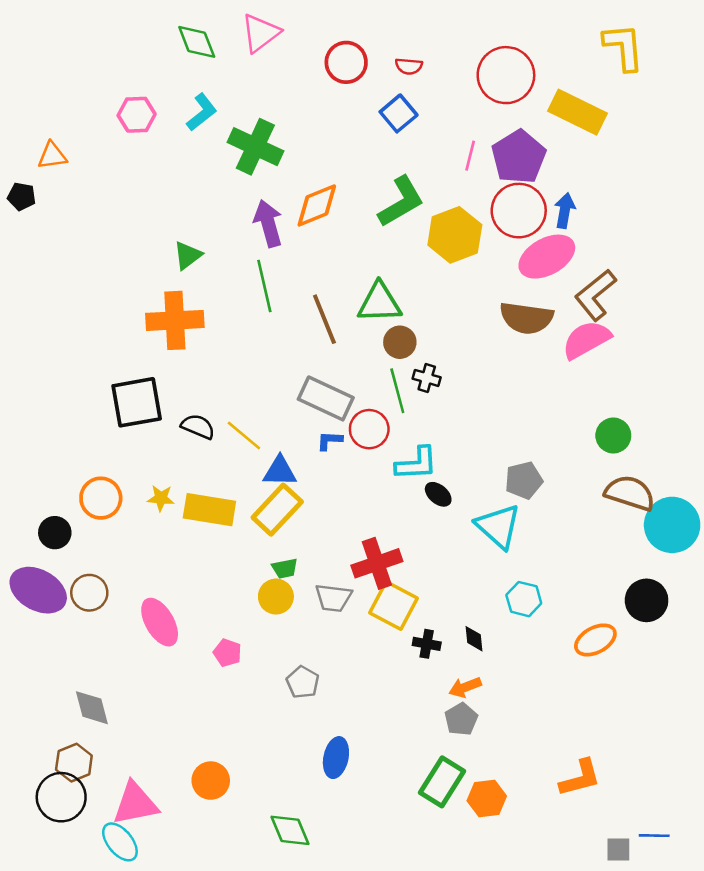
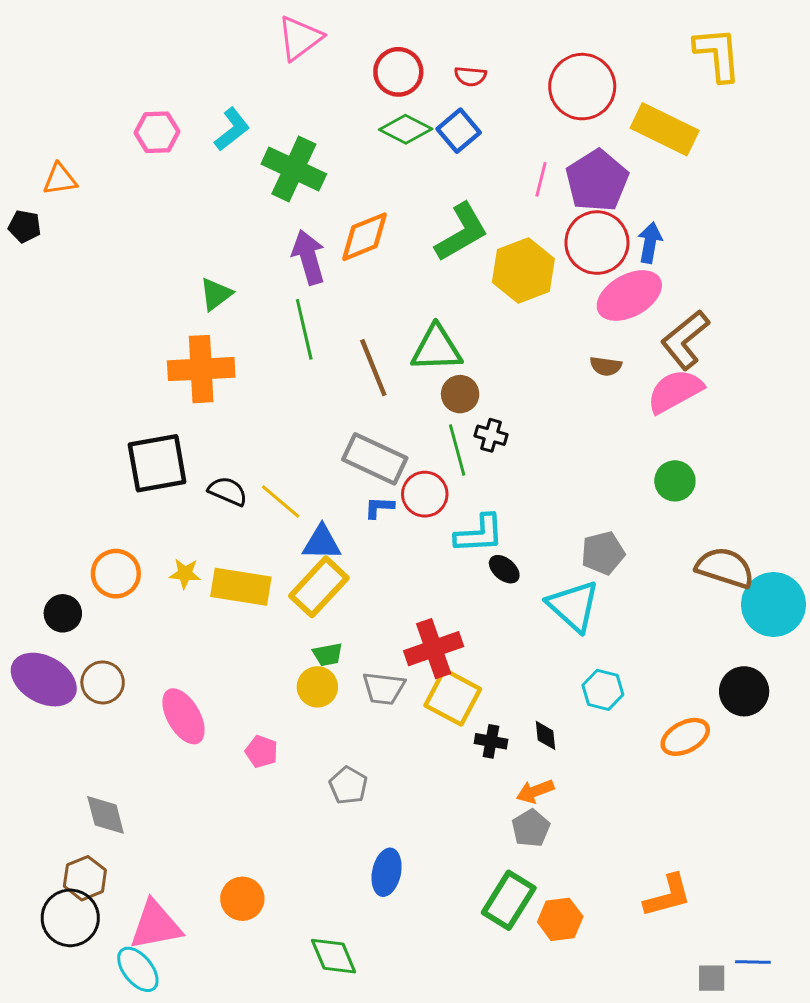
green diamond: (197, 42) -> (406, 129), moved, turned -42
brown semicircle: (526, 318) -> (606, 366), size x0.5
green circle: (613, 436) -> (675, 481), moved

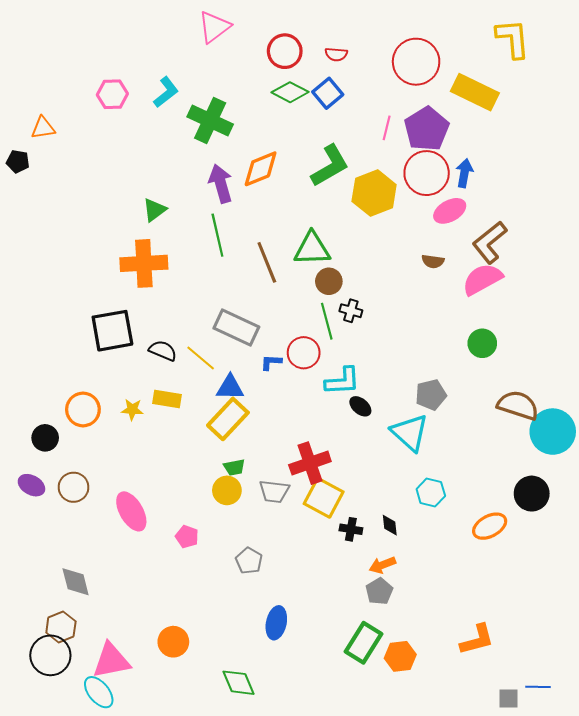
pink ellipse: (629, 296) -> (450, 211), size x0.7
gray rectangle: (375, 459) -> (236, 328), moved
yellow rectangle: (241, 587) -> (167, 399), moved, size x0.7
purple ellipse: (44, 680) -> (31, 485), size x0.6

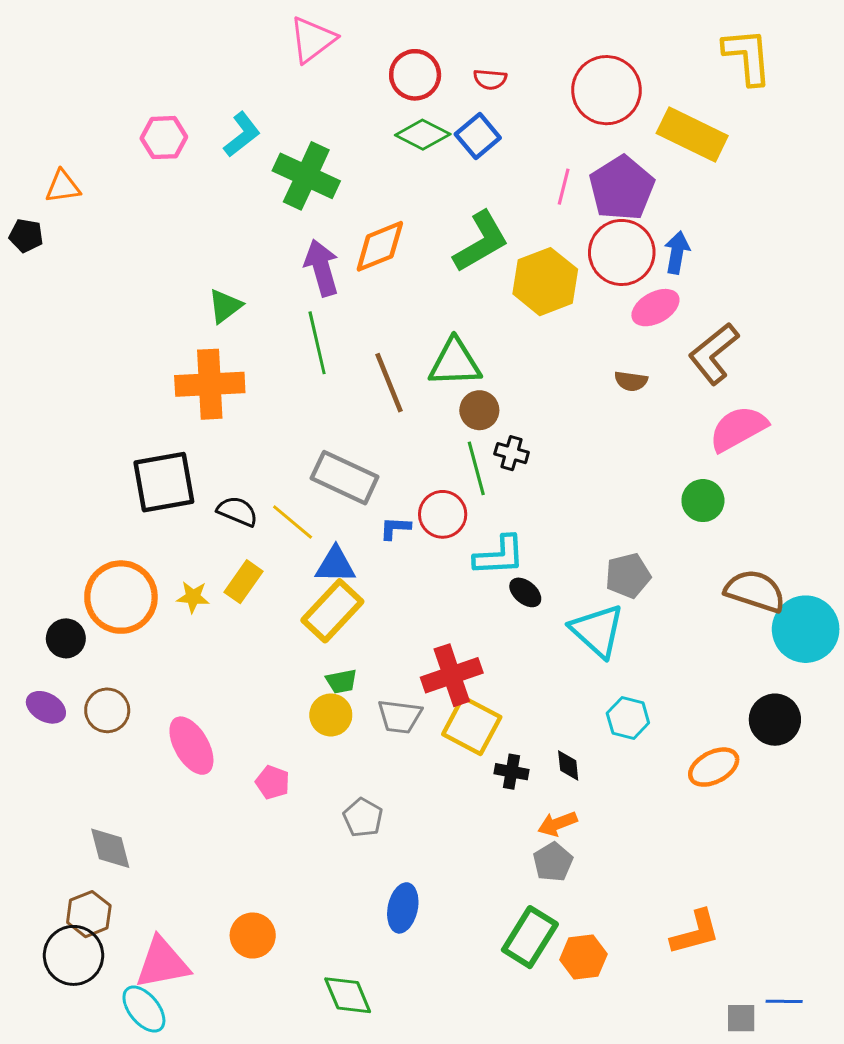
pink semicircle: (482, 279) -> (738, 429), moved
yellow rectangle: (167, 399) -> (244, 582), turned -64
orange circle: (83, 409) -> (121, 597), size x1.4

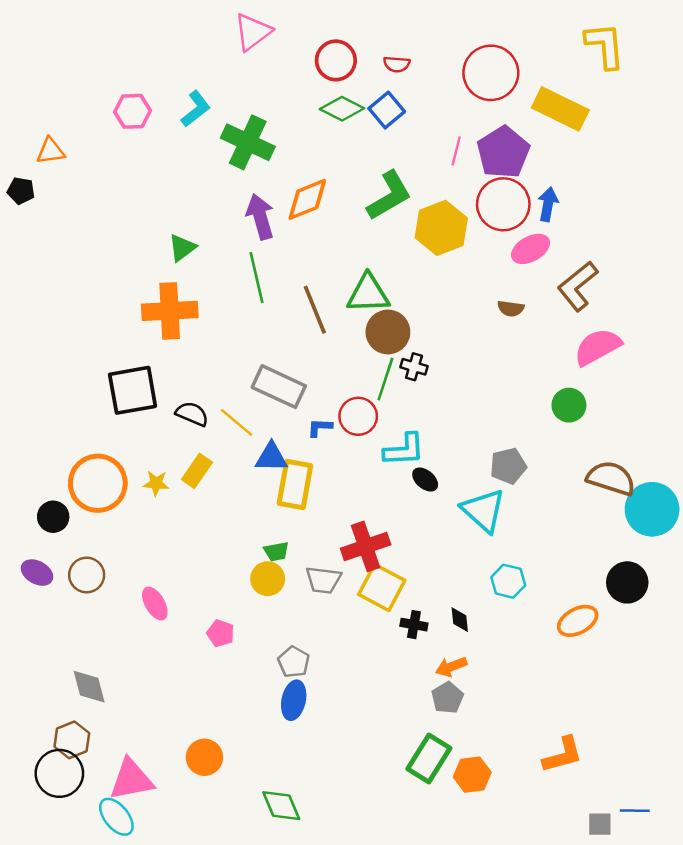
brown circle: (479, 410) -> (388, 332), size x1.4
green line: (476, 468) -> (385, 379), turned 33
yellow rectangle: (332, 611) -> (295, 484), moved, turned -33
pink ellipse: (191, 746) -> (155, 604), size x0.7
blue ellipse: (403, 908) -> (294, 700), moved

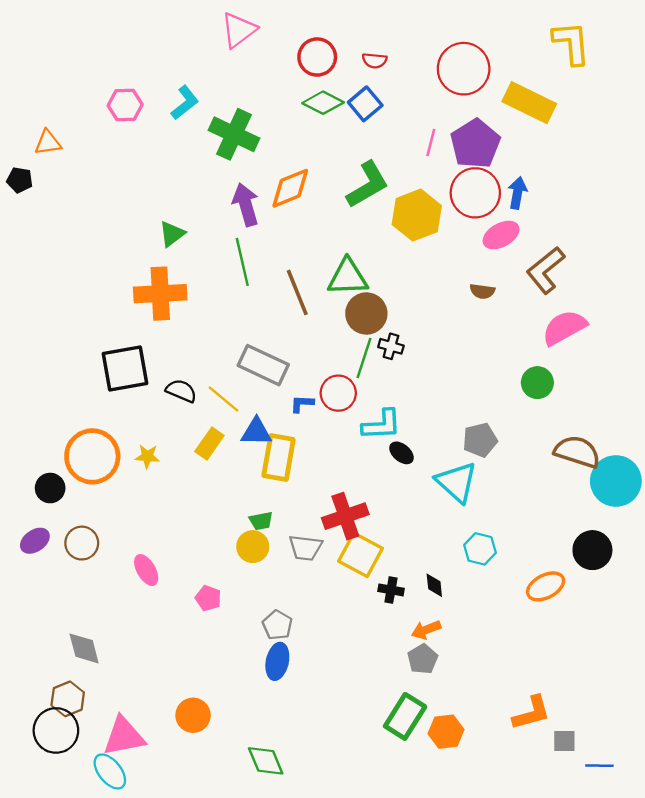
yellow rectangle: (197, 471) -> (209, 444), moved
purple ellipse: (37, 573) -> (35, 541), turned -64
gray square: (600, 824) -> (564, 741), moved

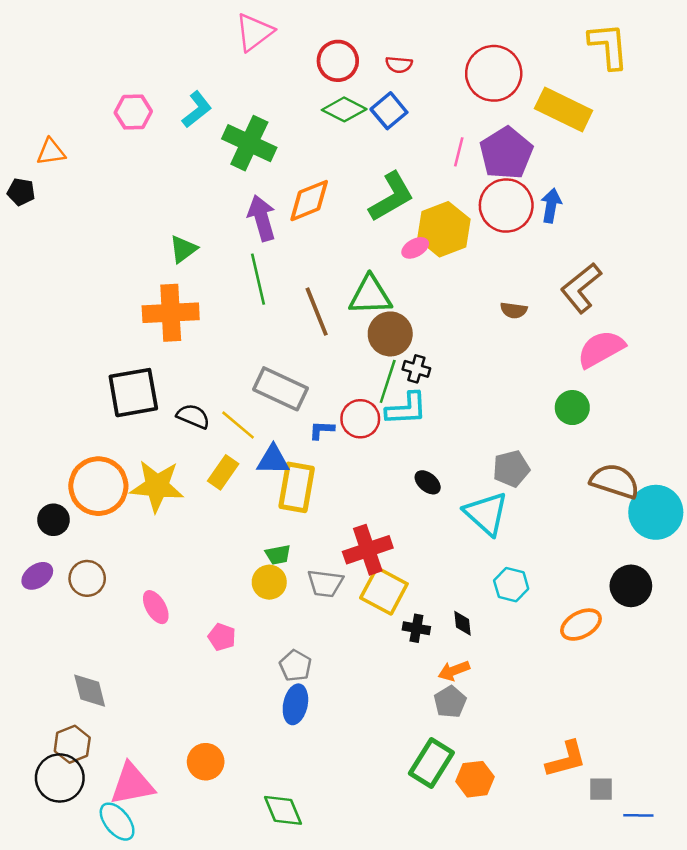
pink ellipse: (501, 235) -> (415, 248), moved, size x0.7
cyan L-shape: (382, 425) -> (406, 409), moved
yellow star: (147, 456) -> (157, 486), size x2.0

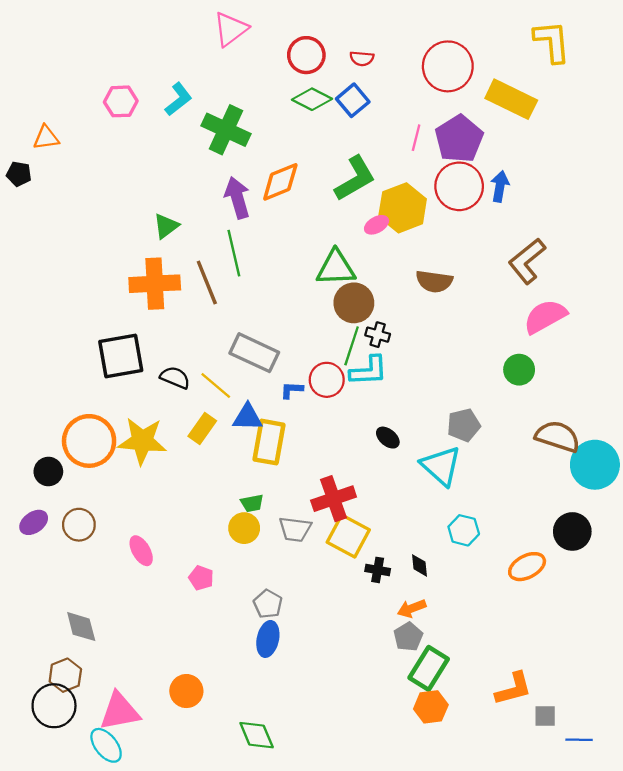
brown semicircle: (514, 310) -> (434, 281), moved, size x1.5
brown line: (317, 312) -> (207, 283), moved
green rectangle: (431, 763) -> (429, 668), moved

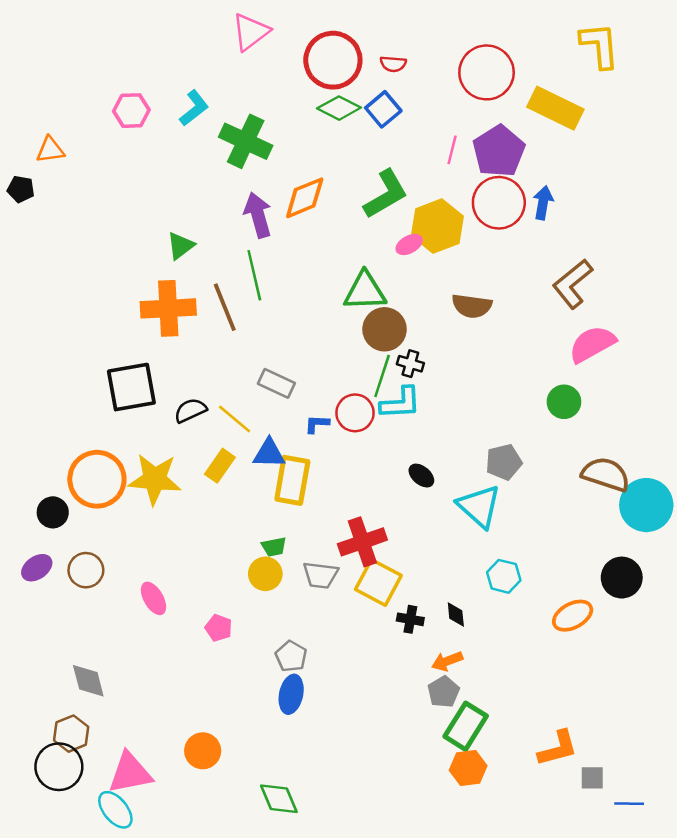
red circle: (306, 55) -> (333, 60), size x1.4
gray rectangle: (254, 353) -> (276, 383), size x0.7
black semicircle: (175, 378) -> (190, 410), turned -48

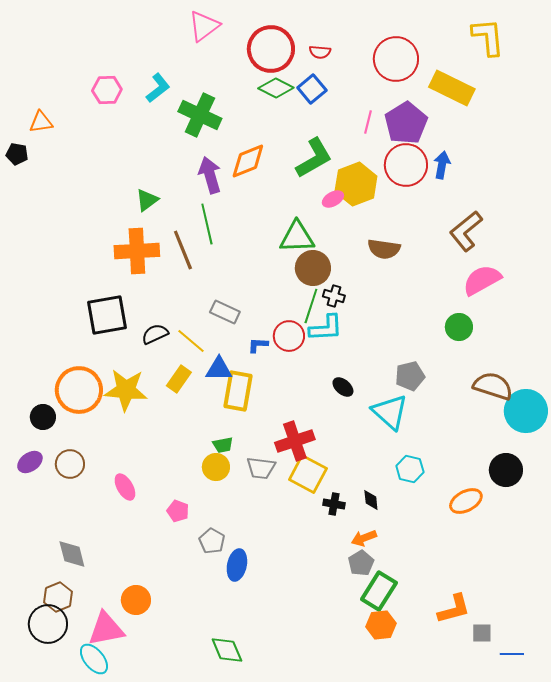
gray pentagon: (291, 656) -> (212, 541), moved
orange circle: (203, 751) -> (136, 600), moved

